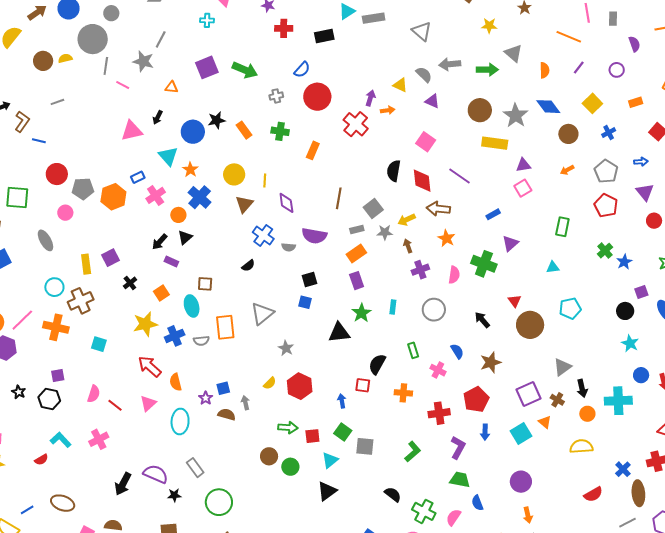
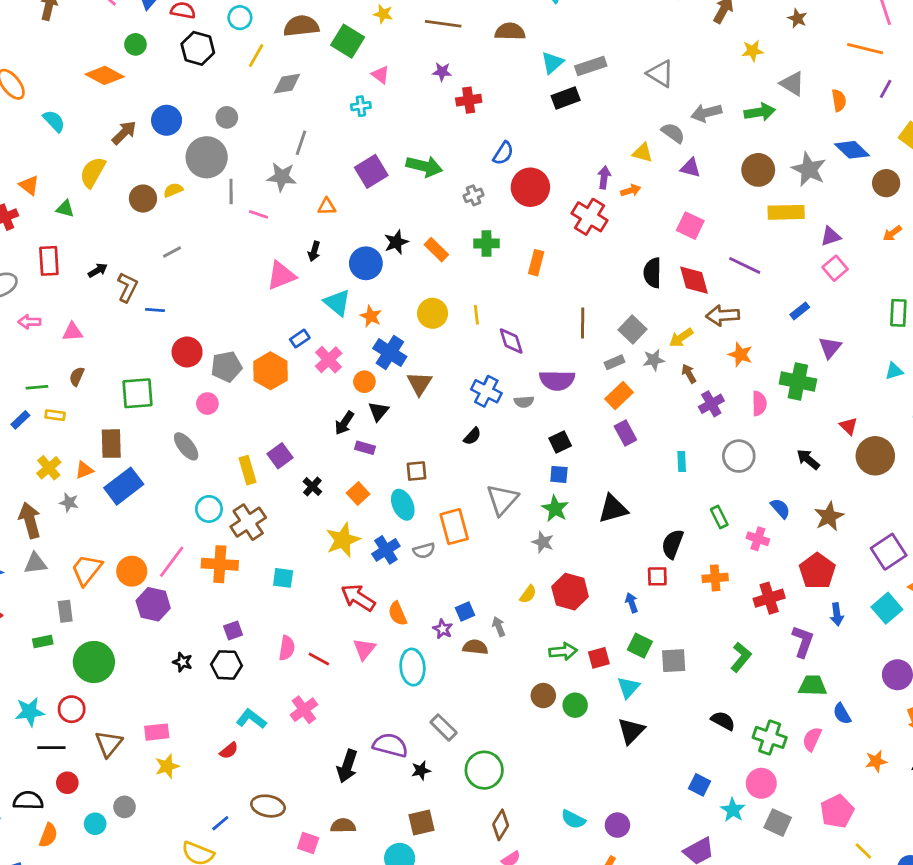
black rectangle: (324, 36) -> (566, 98), moved
brown triangle: (244, 204) -> (419, 383), moved
green star: (361, 313) -> (555, 509), moved

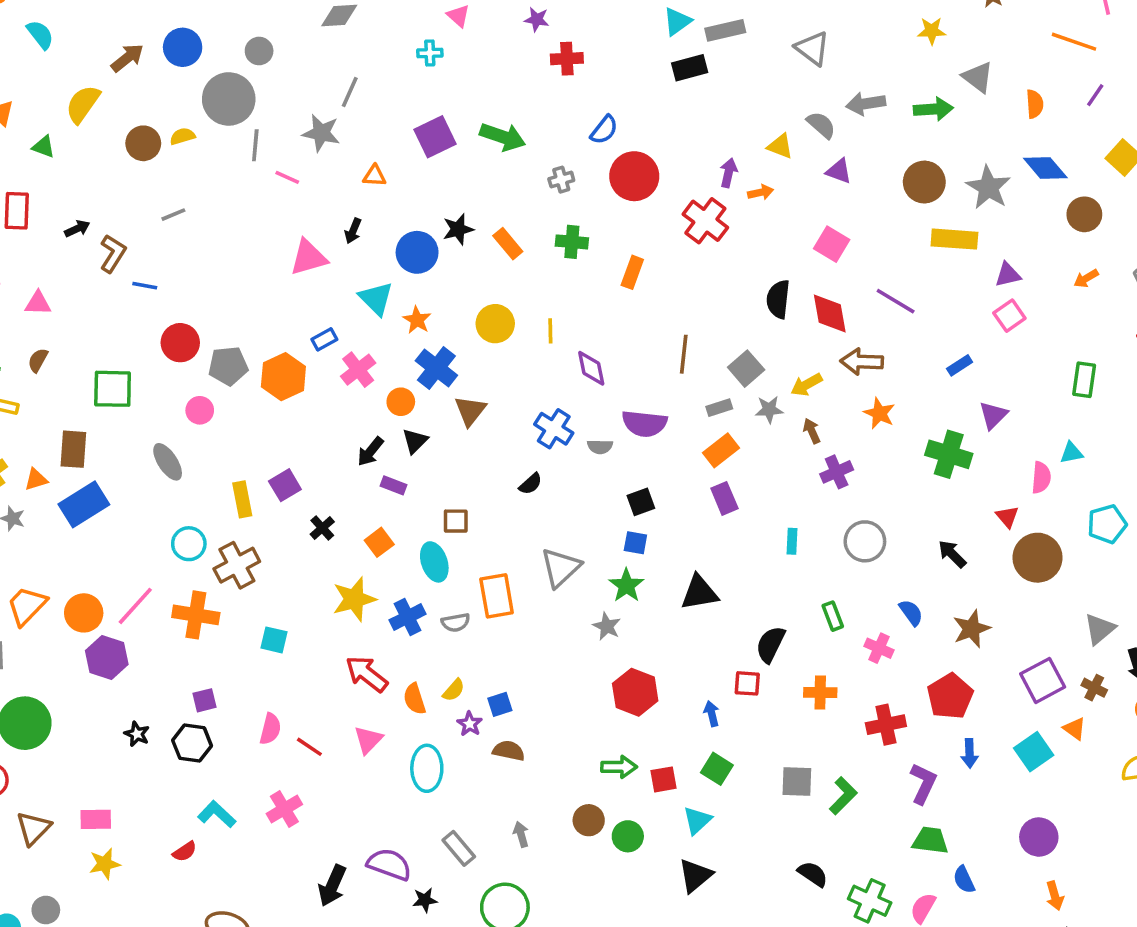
pink semicircle: (759, 403) -> (1041, 478), moved
yellow semicircle: (528, 594) -> (454, 690), moved
gray arrow: (499, 627) -> (521, 834), moved
gray square: (674, 661) -> (797, 781), moved

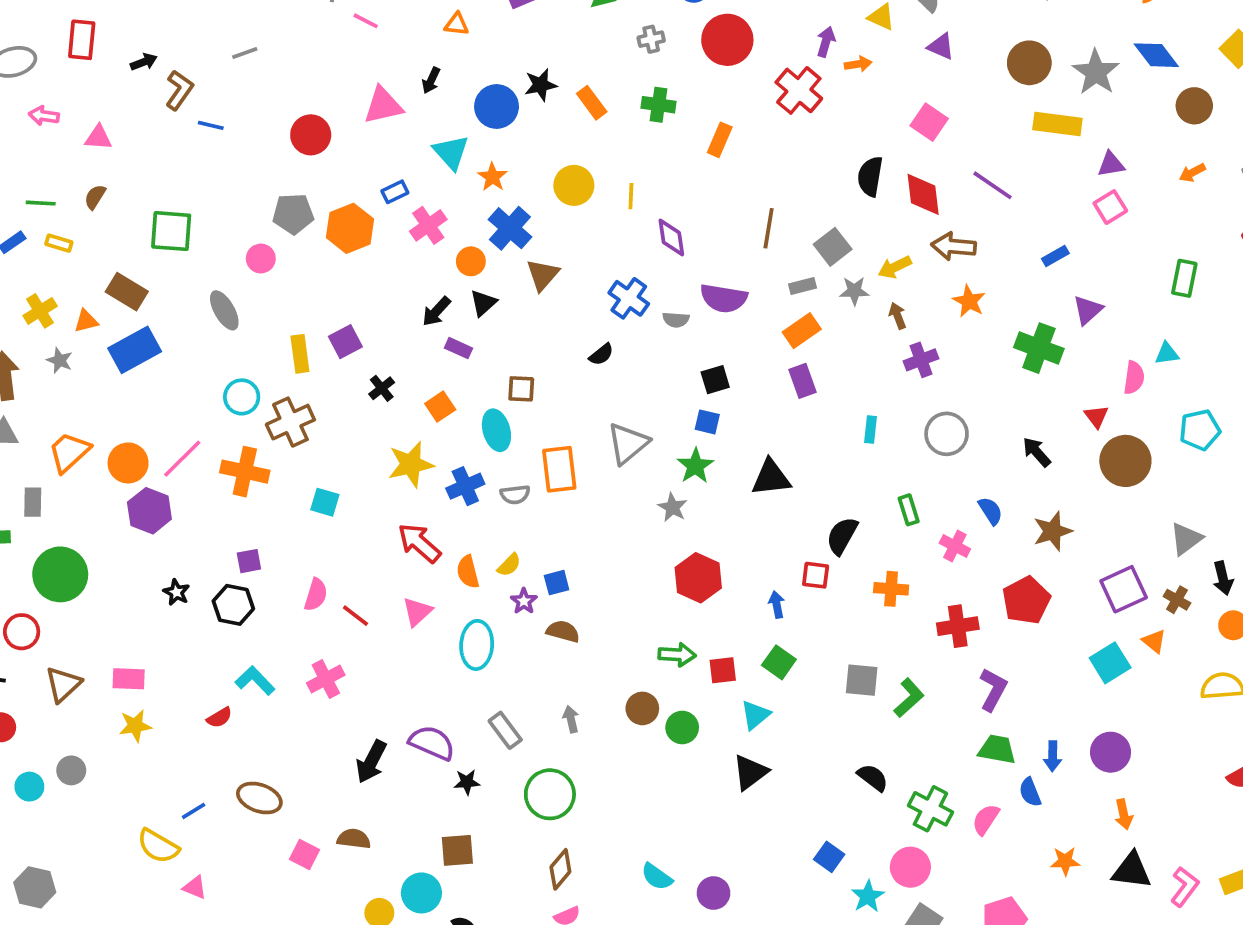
red circle: (180, 343) -> (311, 135), moved
brown rectangle: (73, 449) -> (127, 292), turned -66
blue arrow: (970, 753) -> (1053, 756), moved

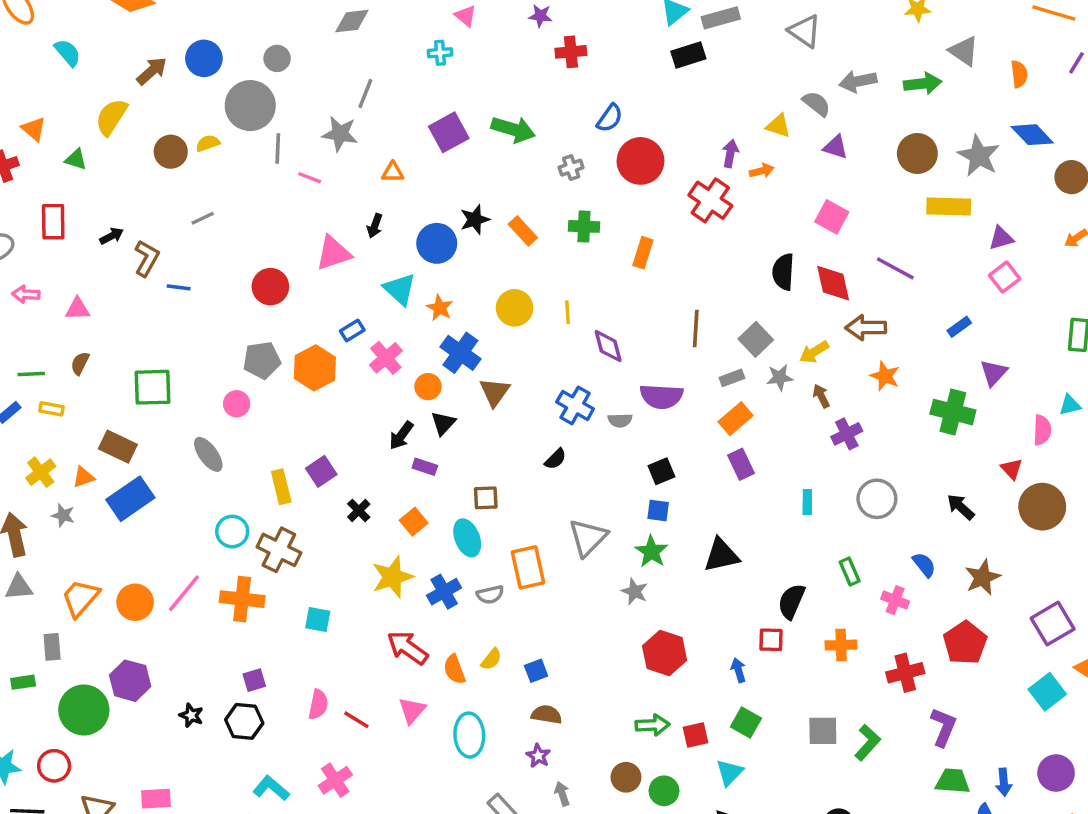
brown cross: (290, 422) -> (279, 550), turned -33
purple hexagon: (149, 511) -> (130, 681), moved
purple star: (524, 601) -> (538, 756), moved

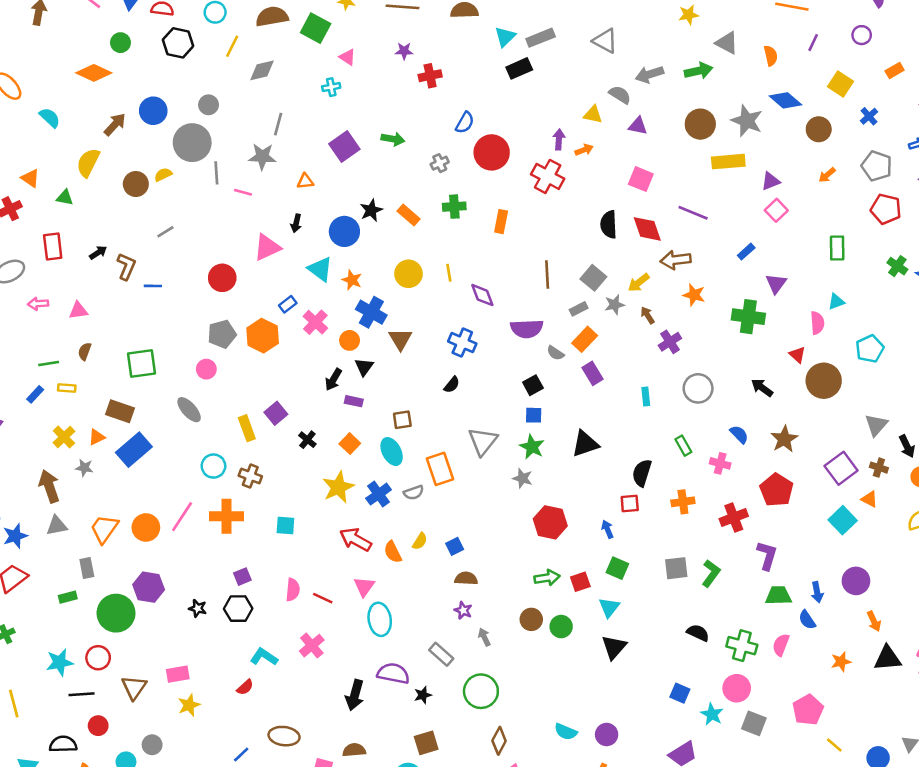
green arrow: (513, 129) -> (393, 139), size x0.7
gray semicircle: (620, 420) -> (555, 353), moved, turned 42
brown cross: (279, 550) -> (250, 476), size x0.7
cyan ellipse: (469, 735) -> (380, 619), moved

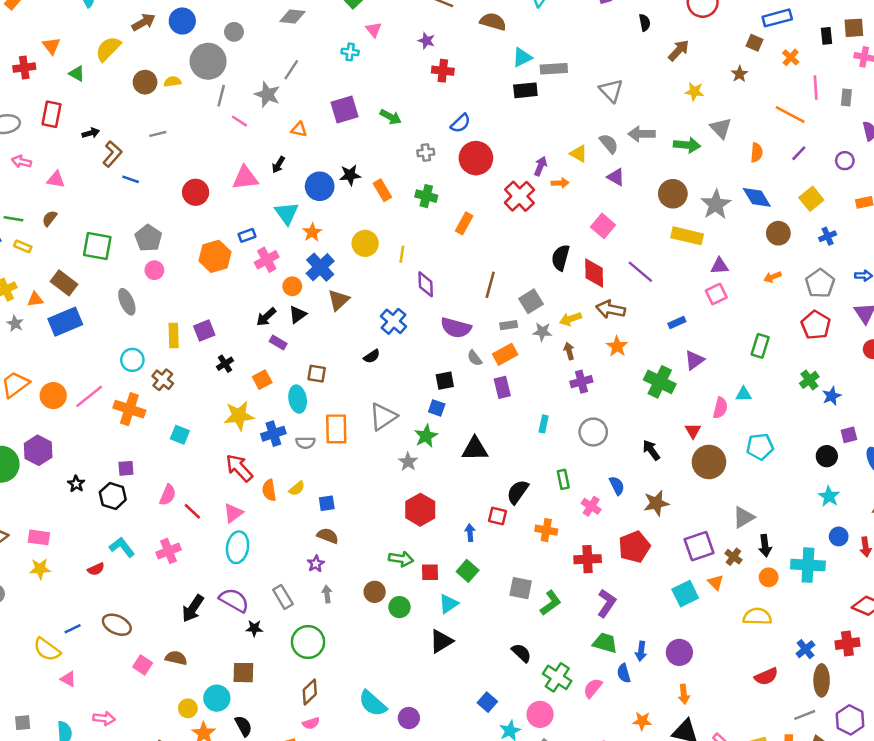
gray pentagon: (222, 334) -> (148, 238), moved, turned 30
cyan semicircle: (566, 732) -> (373, 703), size x1.4

